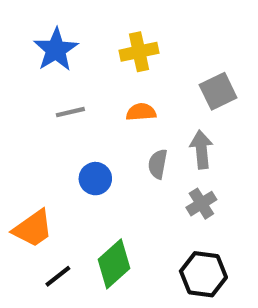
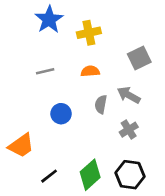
blue star: (56, 50) -> (49, 19), moved
gray arrow: (201, 149) -> (129, 95), turned -55
green diamond: (114, 264) -> (90, 175), moved
black line: (58, 276) -> (49, 176), moved

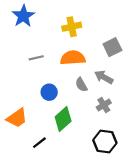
blue star: (49, 19) -> (23, 16), moved
orange semicircle: (90, 71) -> (73, 58), size x1.6
gray semicircle: (101, 104) -> (81, 85), turned -40
green diamond: (90, 175) -> (63, 119), moved

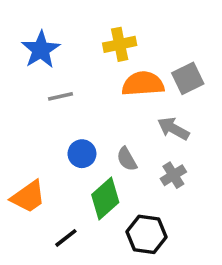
blue star: (23, 16) -> (41, 50), moved
orange semicircle: (73, 58) -> (143, 84), moved
gray semicircle: (81, 85) -> (127, 159), moved
black hexagon: (105, 142) -> (147, 234), moved

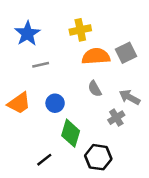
gray arrow: (173, 129) -> (130, 97), moved
gray semicircle: (127, 159) -> (95, 89), moved
orange trapezoid: (28, 197) -> (19, 103), moved
green diamond: (105, 198) -> (71, 133), turned -32

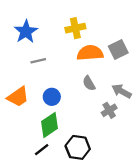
green diamond: (71, 133) -> (50, 125), moved, turned 40
black hexagon: (98, 157) -> (78, 147), moved

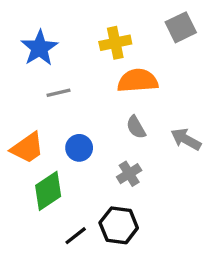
gray square: (118, 50) -> (181, 27), moved
gray cross: (109, 110) -> (129, 174), moved
green diamond: (50, 125) -> (48, 191), moved
black line: (42, 150) -> (76, 236), moved

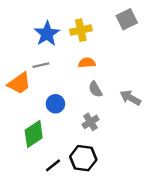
blue star: (40, 48) -> (47, 34), moved
orange semicircle: (138, 81) -> (87, 63), moved, size x0.6
orange trapezoid: (27, 148) -> (19, 83), moved

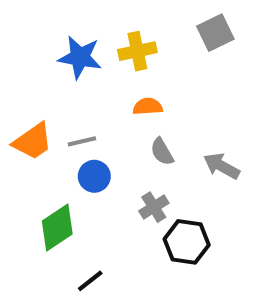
blue star: (47, 34) -> (80, 57), turned -30
gray line: (41, 65) -> (82, 141), moved
black hexagon: (83, 158) -> (187, 242), moved

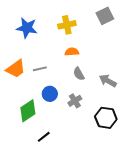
blue star: (80, 57) -> (27, 28), moved
blue circle: (94, 176) -> (50, 94), moved
black hexagon: (187, 242) -> (106, 118), moved

